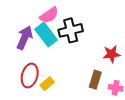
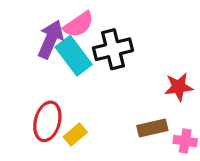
purple arrow: (25, 38) -> (51, 39), moved
brown rectangle: (95, 80) -> (152, 128), turned 60

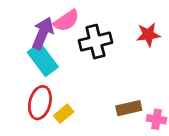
cyan rectangle: (74, 56) -> (43, 60), moved
red star: (179, 87) -> (148, 35), moved

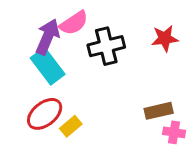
red ellipse: (40, 103) -> (45, 114), turned 36
brown rectangle: (129, 108) -> (159, 111), moved

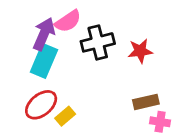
red star: (165, 38) -> (140, 51), moved
cyan rectangle: (48, 66) -> (44, 61), turned 60

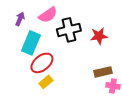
purple arrow: (44, 34) -> (20, 19), moved, size x0.6
red ellipse: (41, 105) -> (42, 63), moved

